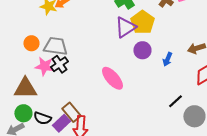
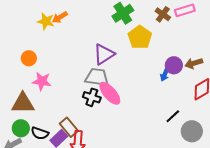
purple triangle: (125, 27) -> (104, 54), moved
gray trapezoid: (55, 46) -> (97, 77), moved
purple circle: (142, 50) -> (174, 65), moved
black cross: (59, 64) -> (92, 97), moved, turned -36

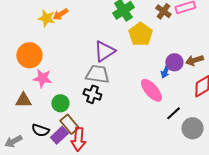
orange circle: (29, 58) -> (29, 55), size x1.6
pink ellipse: (110, 93) -> (151, 90), moved
brown triangle: (23, 103) -> (23, 100), size x0.7
green circle: (21, 128) -> (60, 103), moved

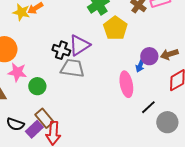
pink ellipse: (151, 90) -> (126, 84), turned 30
black cross: (92, 94) -> (61, 50), moved
green circle: (60, 103) -> (37, 86), moved

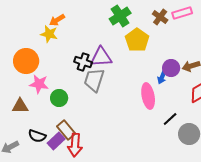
yellow star: (21, 12) -> (49, 34), moved
purple triangle: (79, 45) -> (101, 57), turned 30
gray trapezoid: (72, 68) -> (94, 80), turned -80

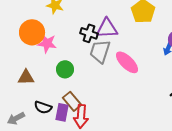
pink star: (39, 84) -> (47, 43), moved
pink ellipse: (148, 96) -> (127, 62), moved, turned -35
purple rectangle: (56, 141) -> (62, 112), turned -36

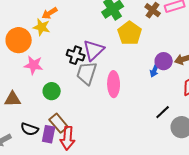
purple triangle: (107, 28) -> (94, 50), turned -40
orange circle: (32, 32) -> (19, 40), moved
pink ellipse: (127, 62) -> (114, 84), turned 45

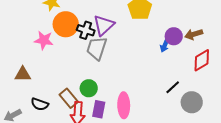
orange circle: (19, 40) -> (66, 24), moved
pink ellipse: (114, 84) -> (124, 105), moved
green circle: (52, 91) -> (89, 88), moved
purple rectangle: (49, 134) -> (99, 109), moved

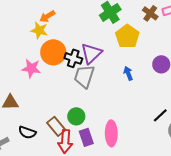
blue arrow: (165, 45) -> (128, 73), moved, turned 136
purple rectangle: (99, 109) -> (86, 137), turned -30

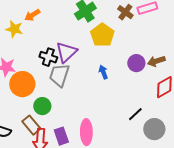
orange arrow: (47, 16) -> (32, 15), moved
orange circle: (53, 52) -> (22, 84), moved
green circle: (76, 116) -> (42, 106), moved

